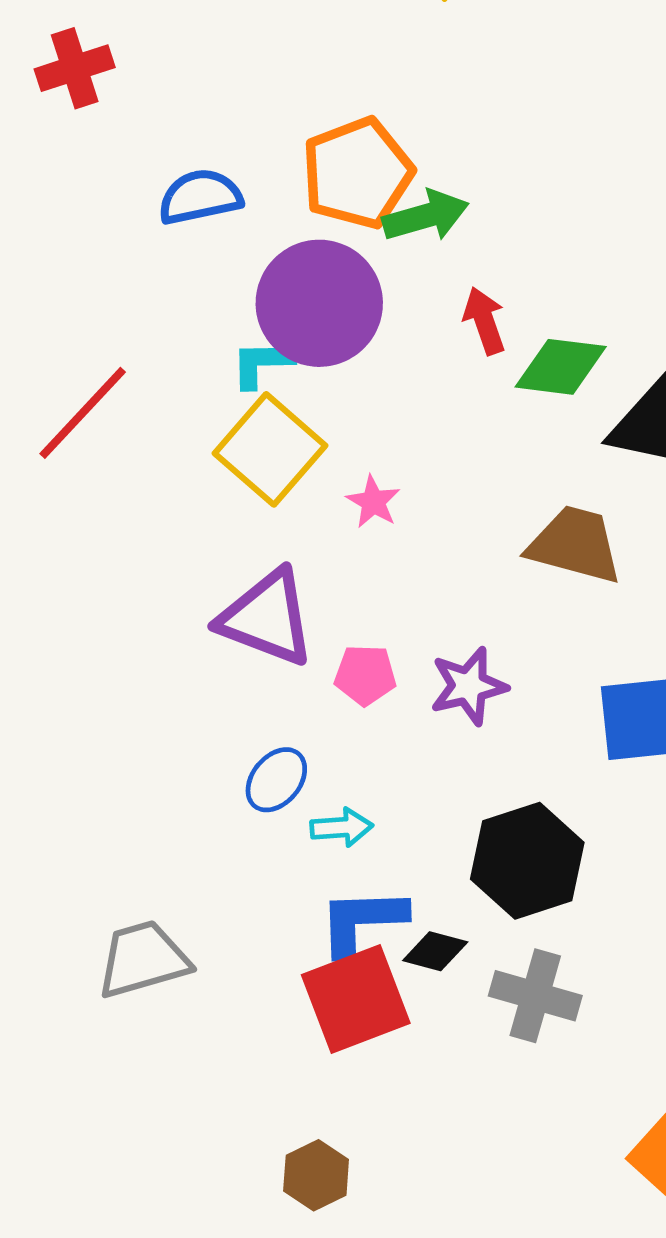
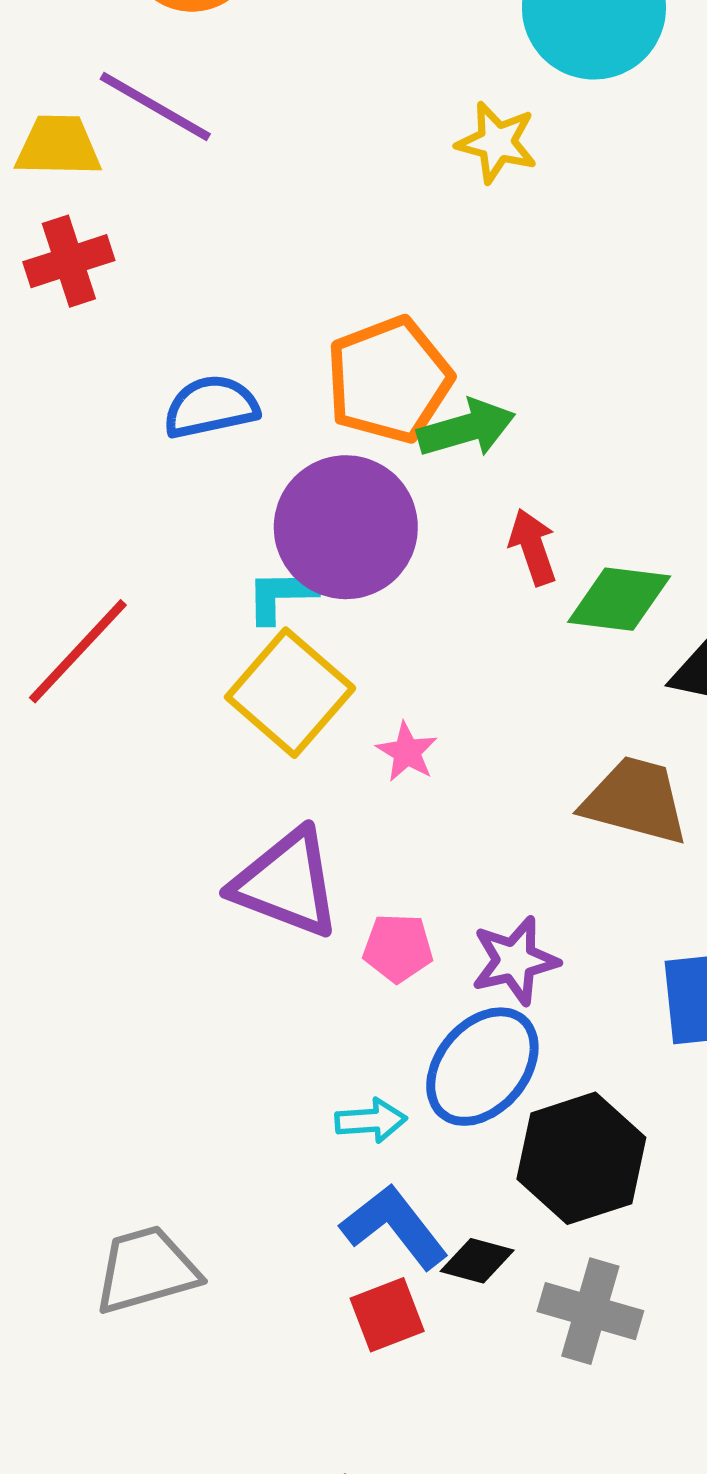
blue ellipse: (276, 780) -> (482, 1067), moved, size x1.6
blue L-shape: (362, 921) -> (394, 1227), turned 54
red square: (356, 999) -> (387, 1315), size x0.6

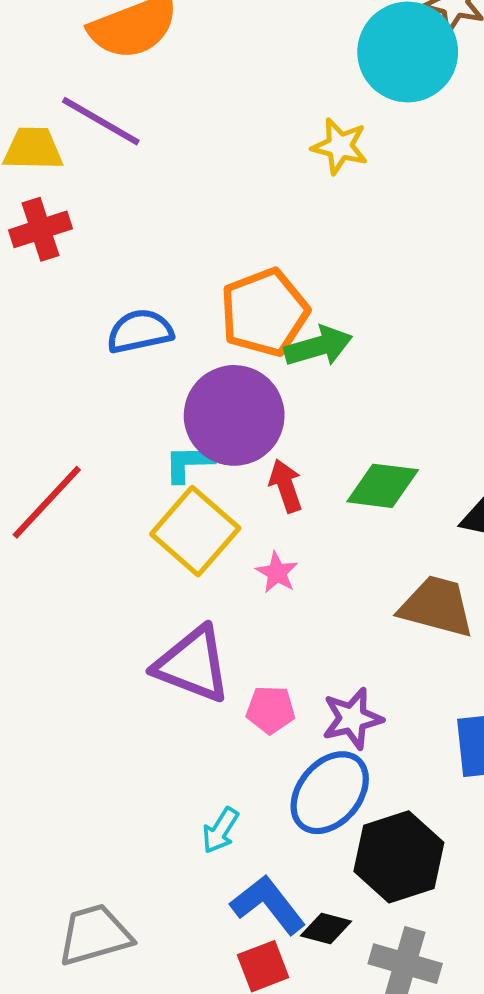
red arrow: (533, 547) -> (286, 486), moved
green diamond: (619, 599) -> (383, 486), moved
cyan arrow: (371, 1121) -> (220, 830), moved, turned 126

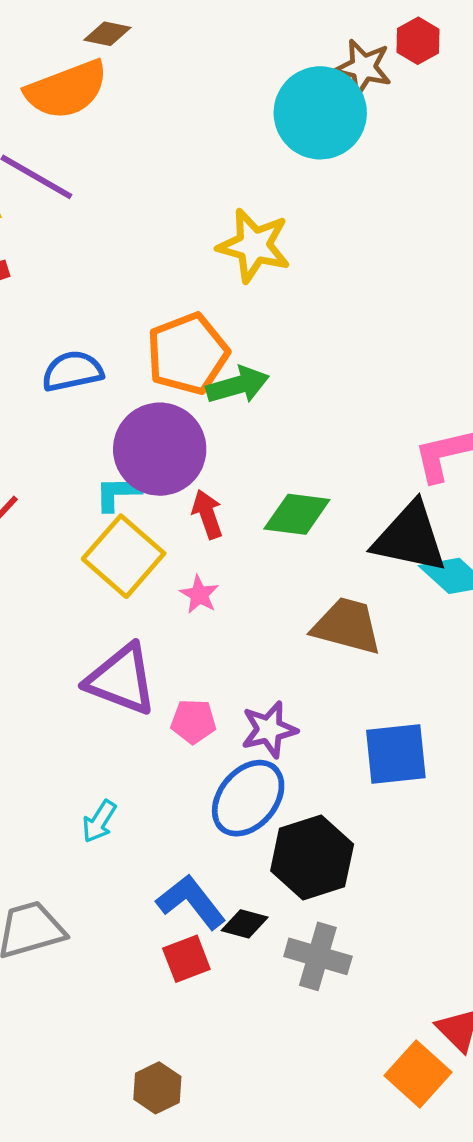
yellow star: (340, 146) -> (254, 245), moved, size x1.4
cyan arrow: (220, 830) -> (99, 821), moved

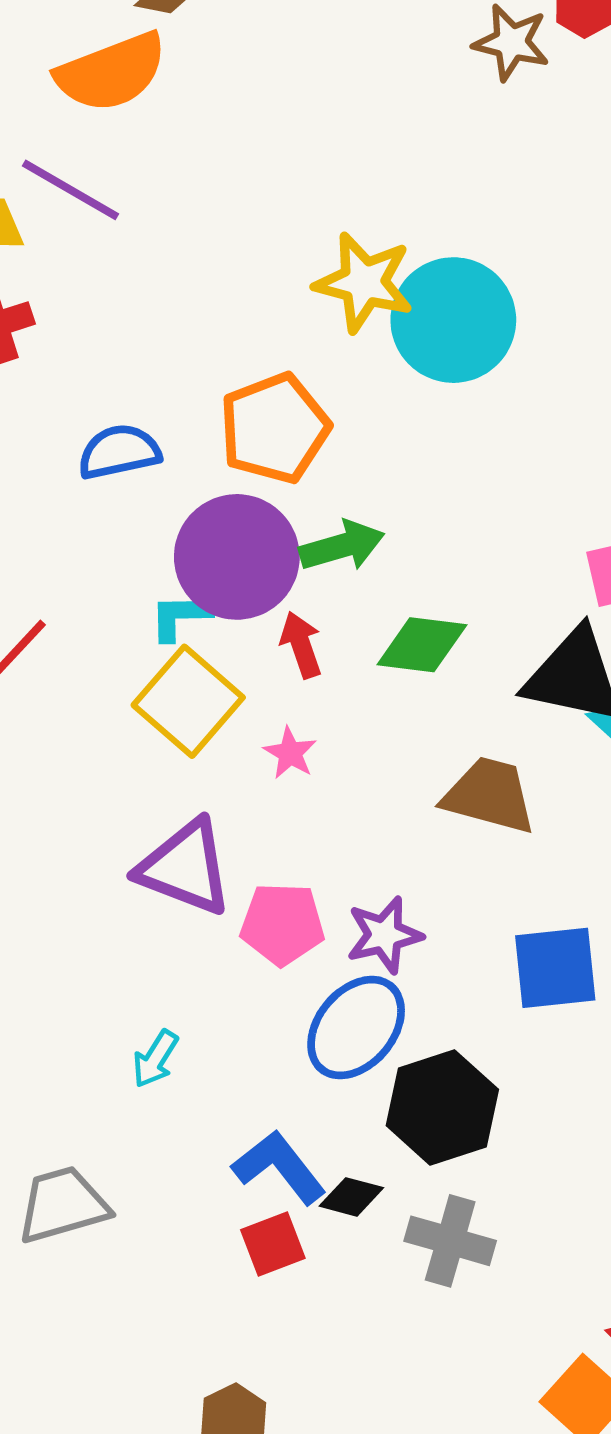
cyan circle: (320, 113) -> (453, 320), moved
green arrow: (238, 385) -> (342, 546), moved
pink pentagon: (193, 721) -> (282, 924), size x1.4

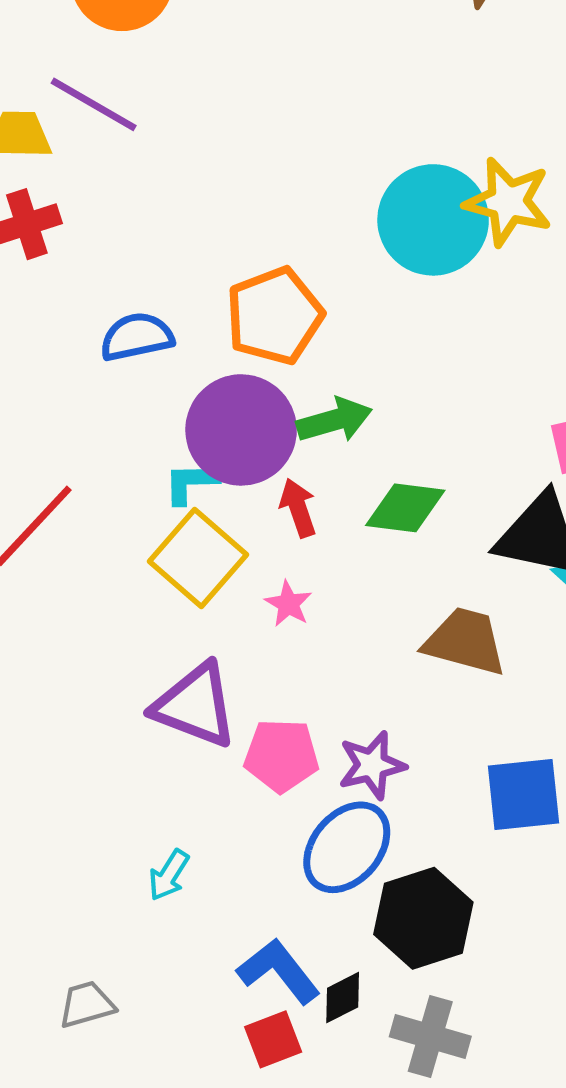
yellow star: (364, 282) -> (508, 202), moved
black diamond: (351, 1197) -> (343, 998), turned -42
gray trapezoid: (63, 1205) -> (87, 1004), size x0.7

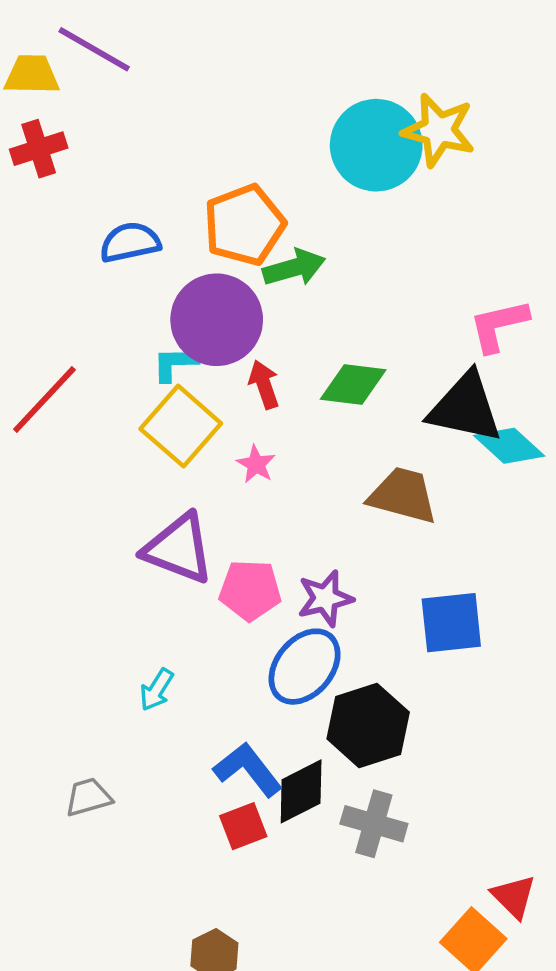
green arrow: (334, 420) -> (294, 268), moved
black diamond: (343, 998) -> (301, 791), size x1.5

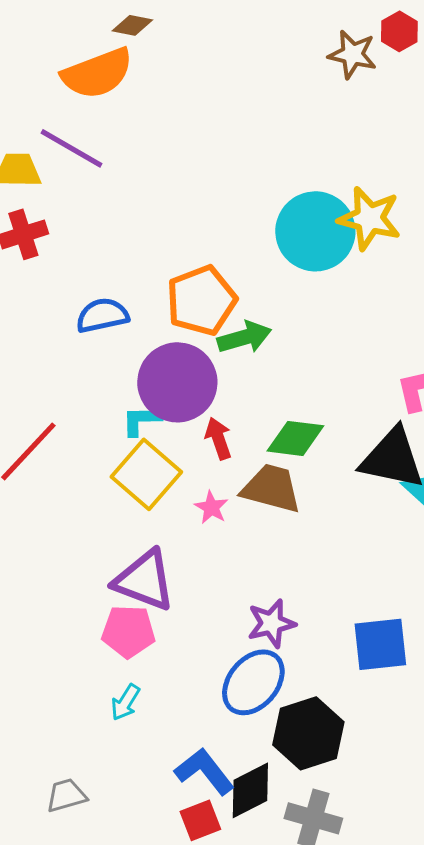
brown trapezoid: (403, 495) -> (271, 488), moved
pink pentagon: (250, 590) -> (128, 631), moved

